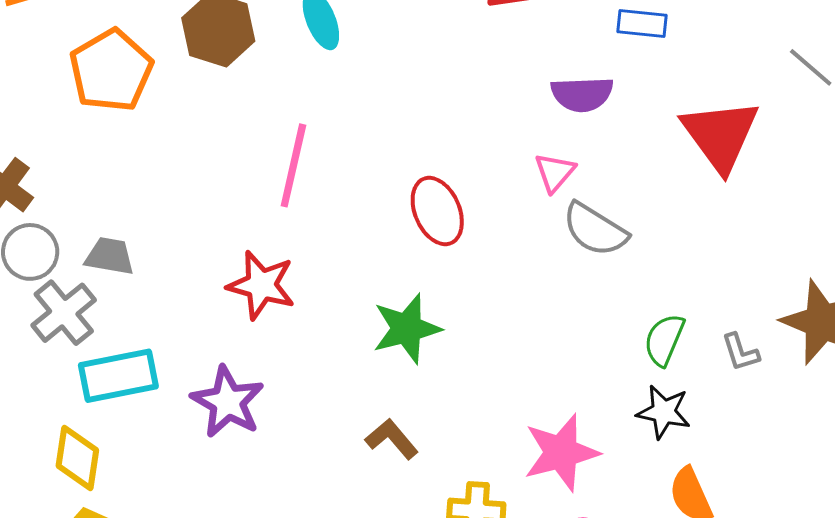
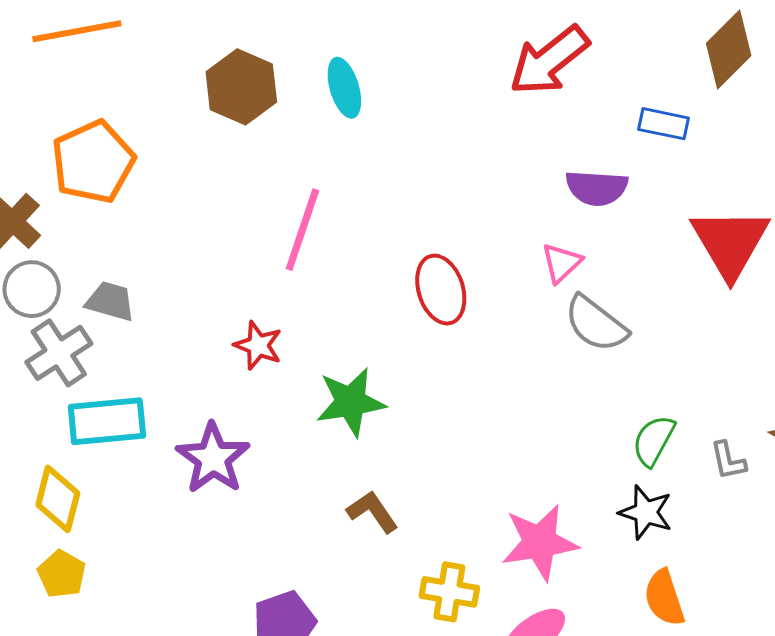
orange pentagon: (111, 71) -> (93, 162), moved
red star: (261, 285) -> (258, 345), size x0.7
green star: (407, 329) -> (351, 402), moved

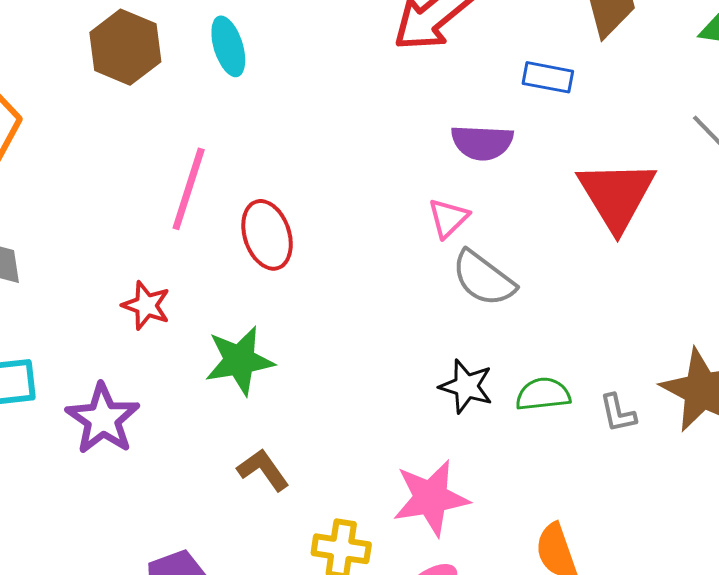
red ellipse: (441, 290) -> (267, 235), moved
green semicircle: (654, 441) -> (543, 394), turned 56
black star: (646, 512) -> (466, 386), moved

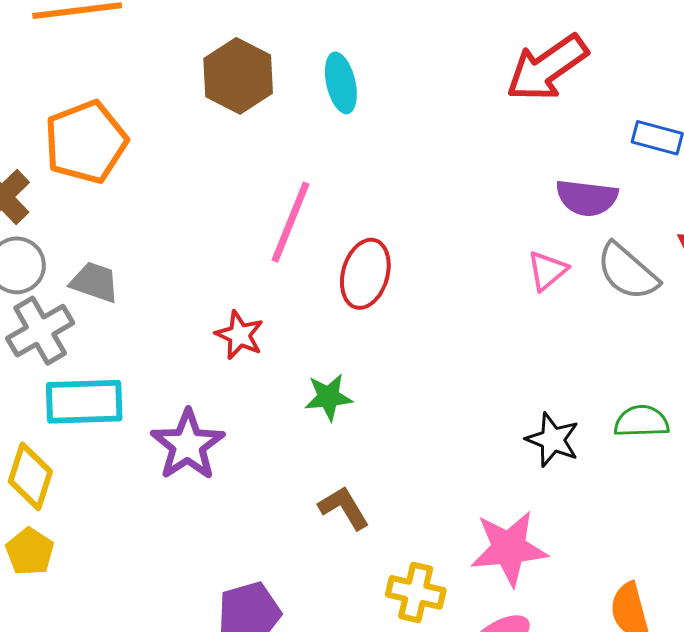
red ellipse: (267, 235) -> (365, 274), turned 30
gray semicircle: (483, 279) -> (628, 272), moved
green star: (239, 361) -> (328, 397), size x0.7
green semicircle: (543, 394) -> (642, 421), moved

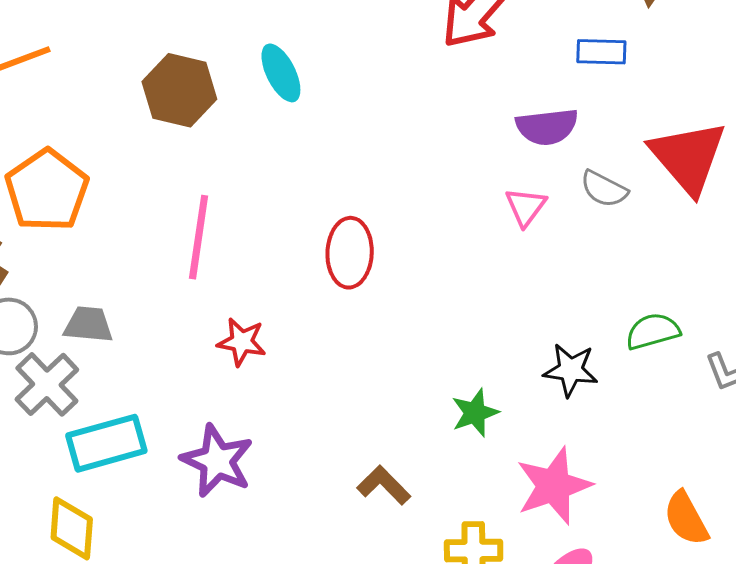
pink line: (291, 222) -> (199, 237), moved
gray semicircle: (628, 272) -> (604, 189), size x0.7
green star: (328, 397) -> (475, 413), moved

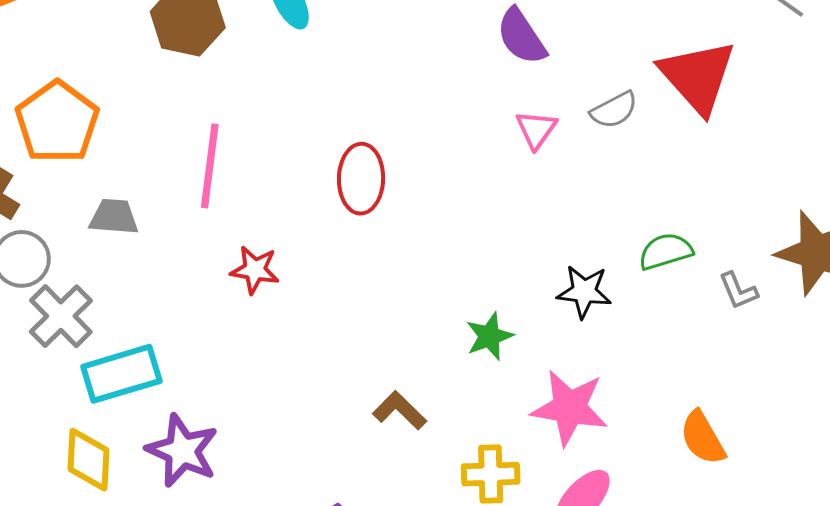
purple semicircle: (547, 127) -> (521, 37), moved, turned 64
gray semicircle: (604, 189) -> (614, 110), turned -54
gray trapezoid: (88, 325) -> (114, 217), moved
purple star: (217, 461) -> (182, 451), moved
pink star: (554, 486) -> (570, 408), turned 30

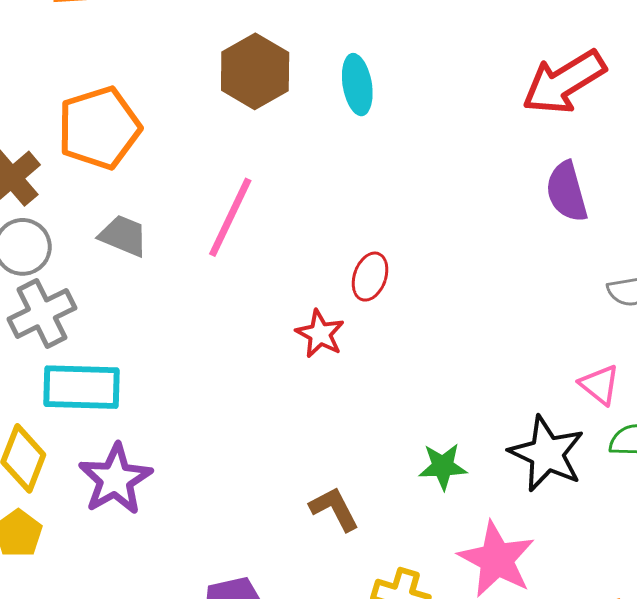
pink triangle: (536, 129) -> (600, 385), moved, turned -45
red ellipse: (361, 179) -> (370, 277), size x0.7
red star: (255, 270) -> (320, 334), moved
black star: (584, 292) -> (547, 454), size x1.4

